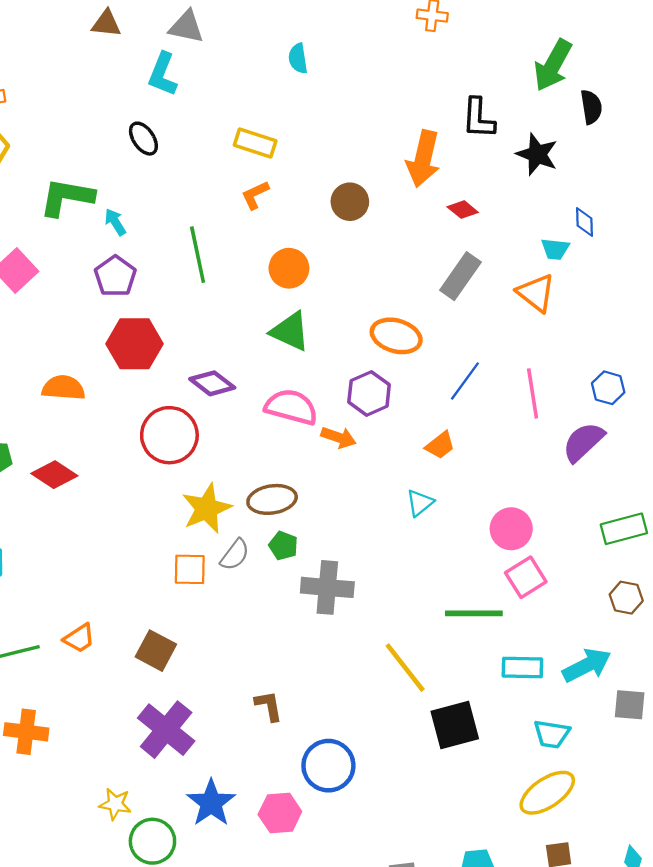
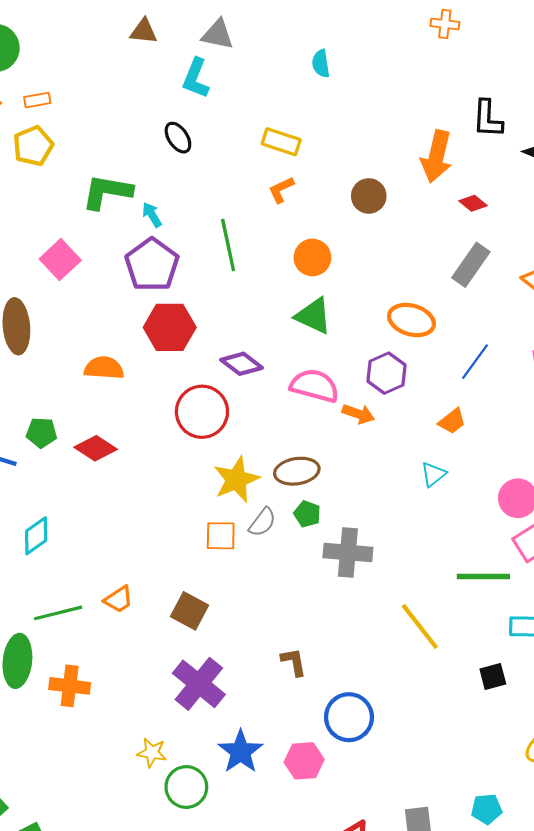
purple pentagon: (115, 276) -> (152, 265), size x1.4
black square: (455, 725) -> (493, 677), moved, size x0.6

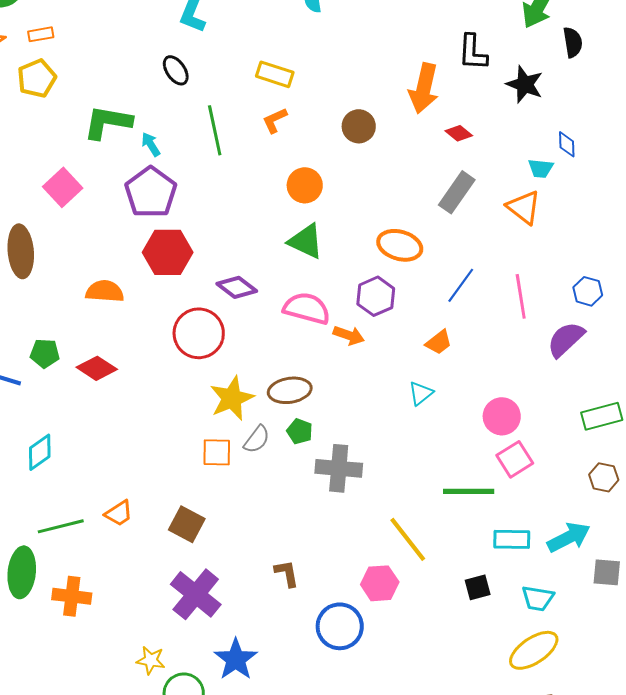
green line: (228, 245) -> (215, 130), moved
pink hexagon: (304, 761) -> (380, 583), moved

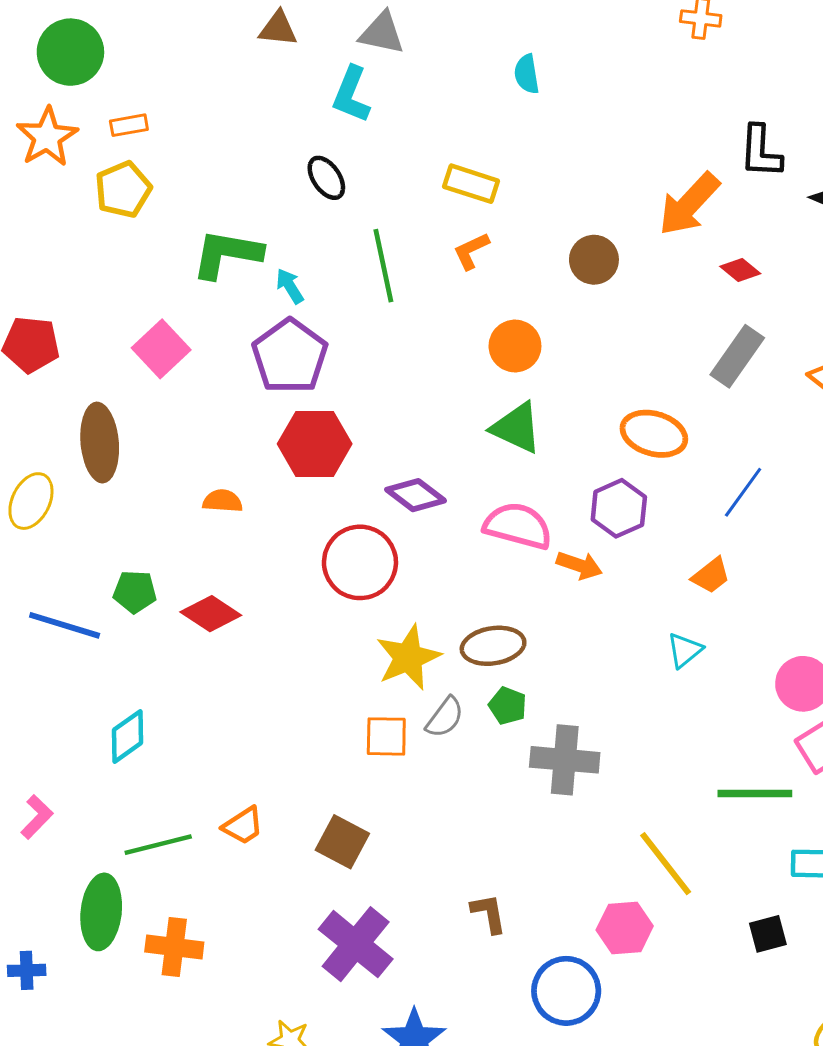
orange arrow: (424, 88) -> (689, 204), turned 30
orange semicircle: (105, 291) -> (223, 501), size x0.7

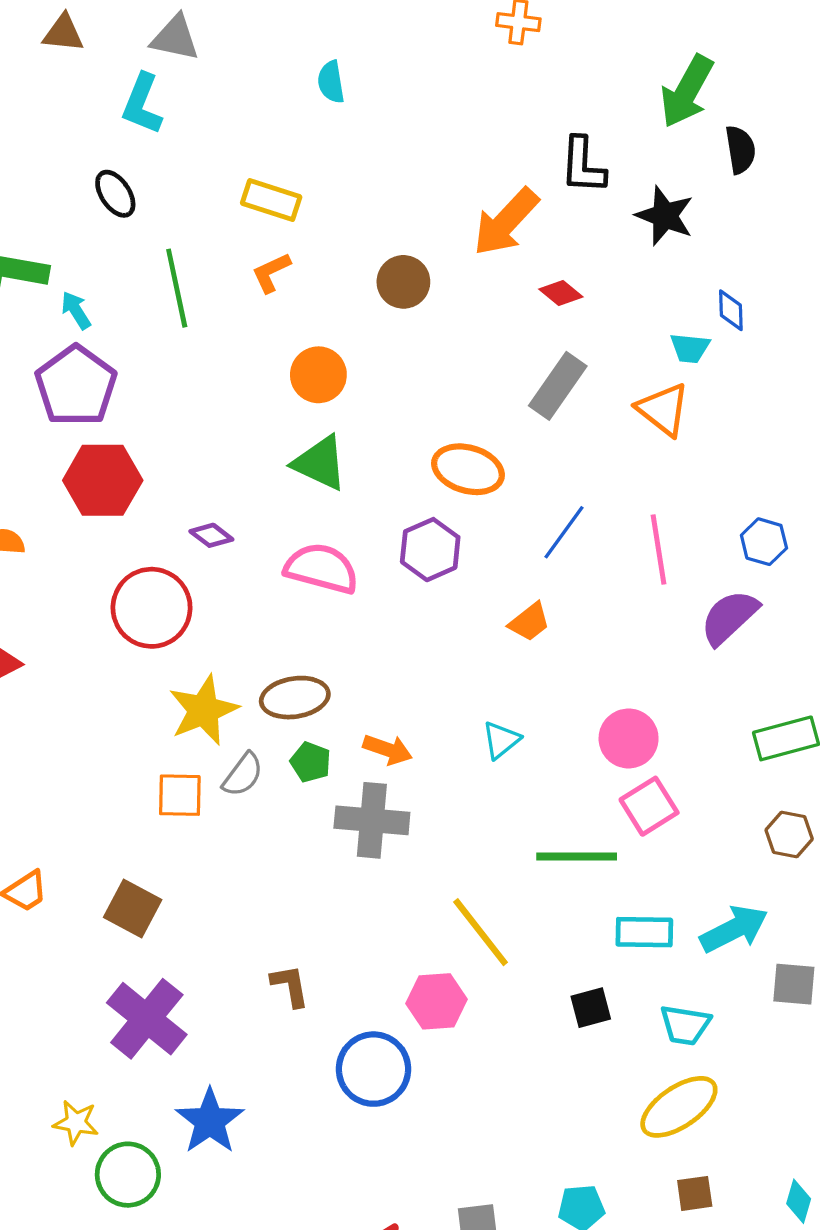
purple diamond: (416, 495) -> (211, 535), size x0.7
orange arrow: (579, 565) -> (388, 749), moved
cyan triangle: (685, 650) -> (501, 740), moved

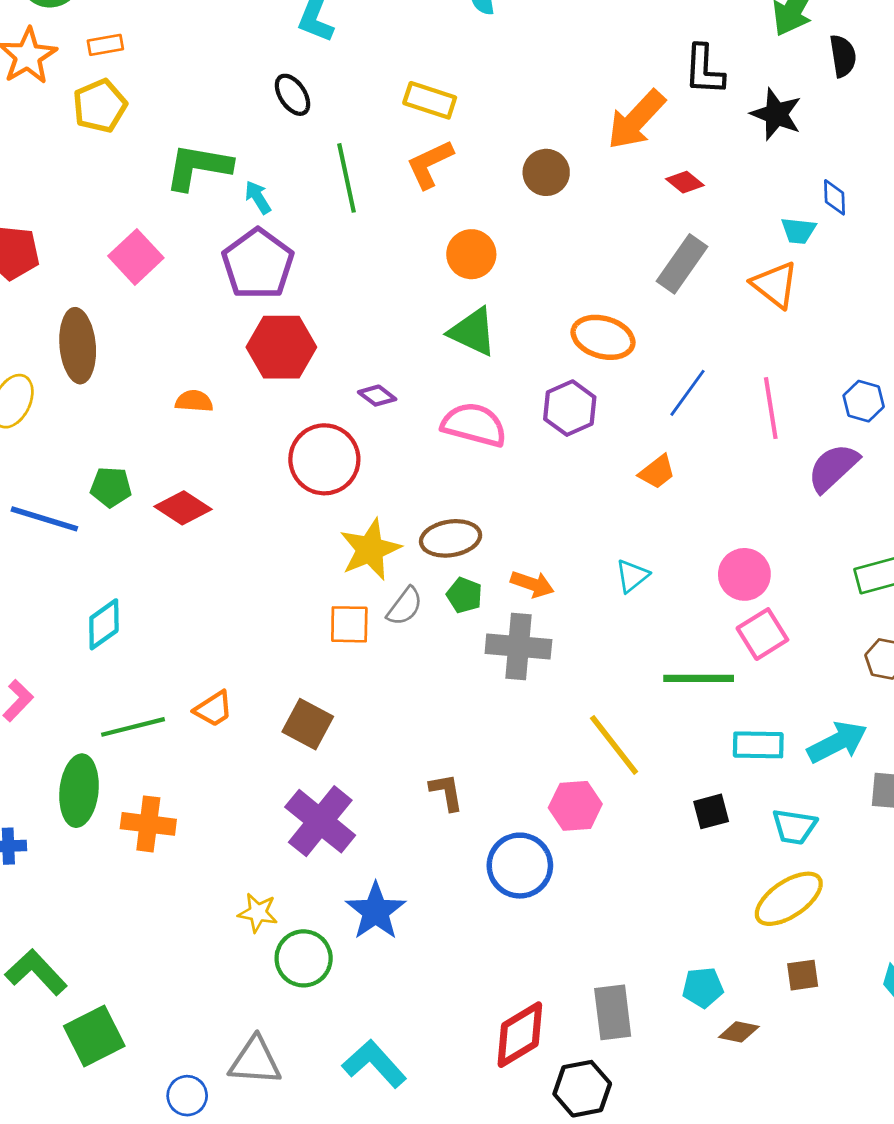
orange L-shape: (271, 272) -> (430, 164), size x1.4

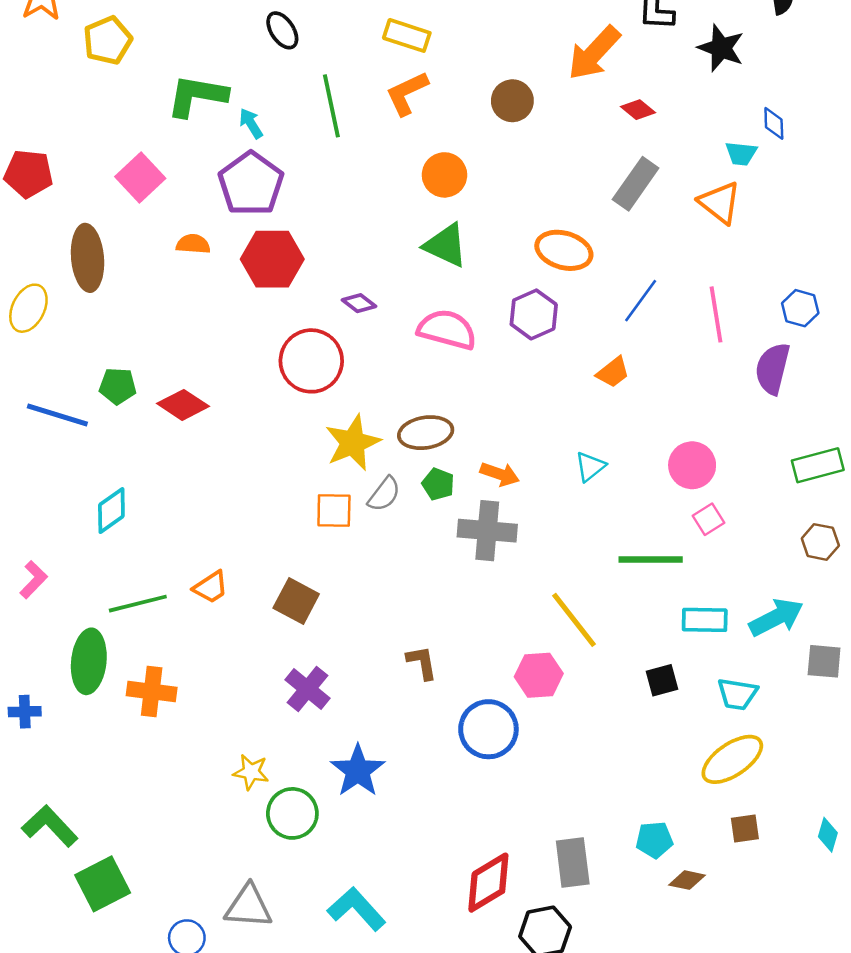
orange semicircle: (194, 401) -> (193, 244), moved
purple semicircle: (833, 468) -> (773, 368), turned -33
pink square: (762, 634) -> (708, 519), size x0.7
purple cross: (320, 821) -> (307, 689), size x0.7

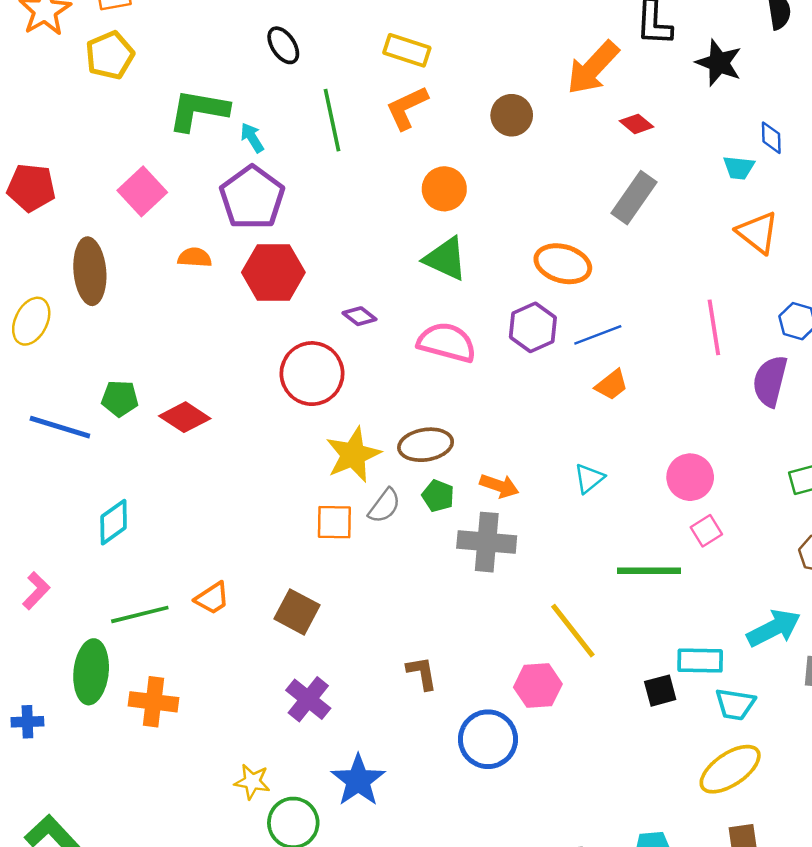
orange triangle: (720, 203) -> (758, 233), moved
blue line: (641, 301) -> (598, 335), moved, turned 33
cyan rectangle: (705, 620) -> (700, 661), moved

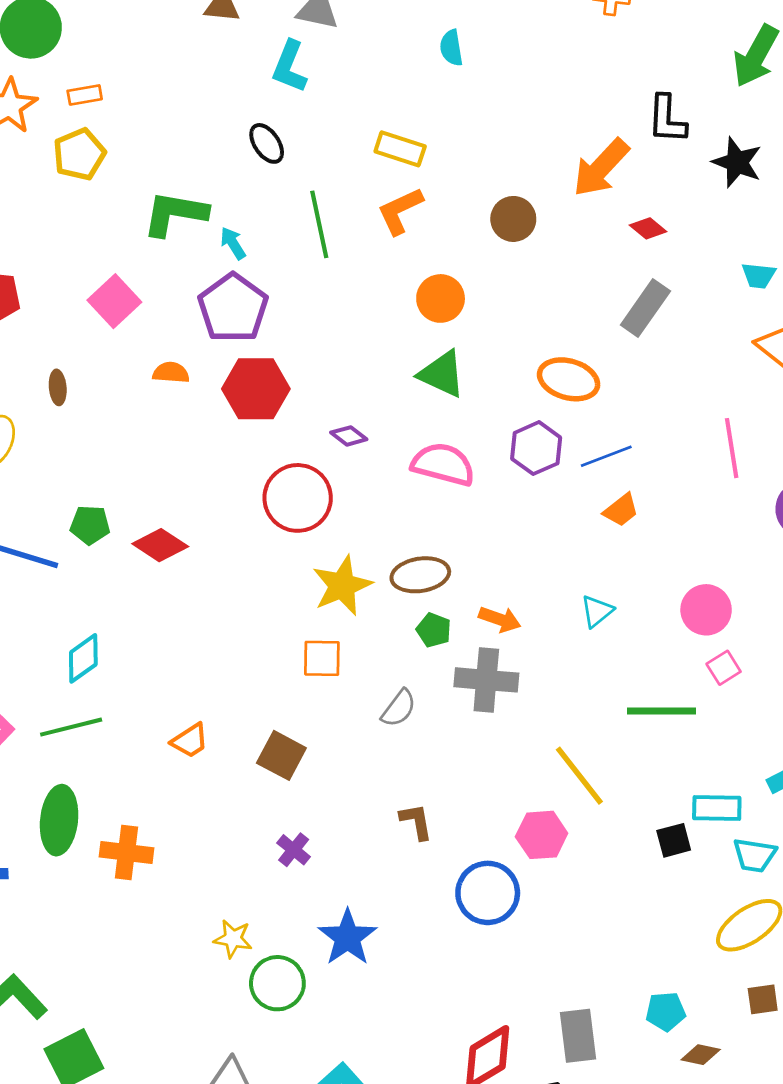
brown ellipse: (90, 271) -> (58, 387), size x0.5
gray semicircle: (384, 506) -> (399, 708), moved
green line: (140, 614) -> (71, 727), moved
purple cross: (308, 699) -> (294, 850), size x0.7

